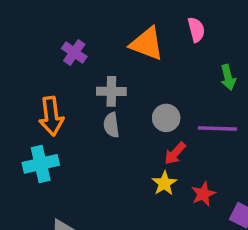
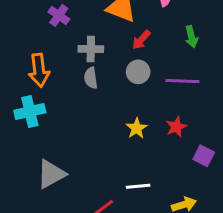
red arrow: (175, 153) -> (141, 40), moved
red star: (203, 194) -> (176, 127), moved

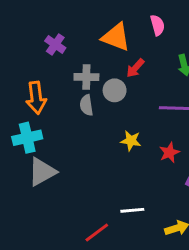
gray circle: (138, 72) -> (115, 90), moved
yellow star: (137, 128) -> (131, 141), moved, turned -30
gray triangle: (51, 174) -> (42, 172), moved

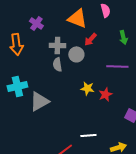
orange arrow: (36, 98) -> (16, 44), moved
red star: (169, 153) -> (105, 94), moved
gray triangle: (42, 172) -> (39, 101), moved

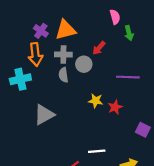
orange triangle: (77, 18) -> (66, 30), moved, turned -35
green arrow: (123, 37) -> (129, 33), moved
orange arrow: (16, 44) -> (35, 55), moved
cyan cross: (17, 86) -> (20, 79), moved

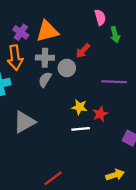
gray semicircle: (63, 75) -> (45, 79), turned 40
white line: (97, 151) -> (81, 129), moved

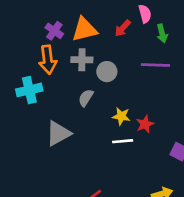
red arrow: (83, 51) -> (123, 28), moved
gray semicircle: (45, 79) -> (86, 98), moved
purple line: (114, 82) -> (155, 65), moved

